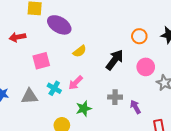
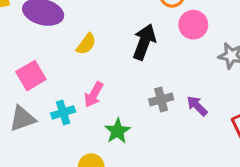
pink circle: (146, 67) -> (193, 25), moved
cyan cross: (54, 88) -> (63, 112), turned -32
gray triangle: (29, 96) -> (22, 119), moved

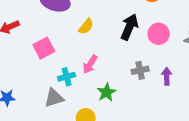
pink circle: (193, 25) -> (159, 34), moved
purple arrow: (197, 106) -> (167, 76), turned 42
gray triangle: (22, 119) -> (54, 98), moved

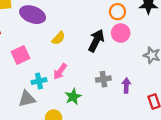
pink circle: (159, 34) -> (121, 33), moved

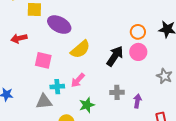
yellow semicircle: (58, 38) -> (80, 49), size x1.5
pink square: (20, 55) -> (43, 60), turned 30

